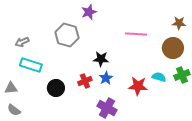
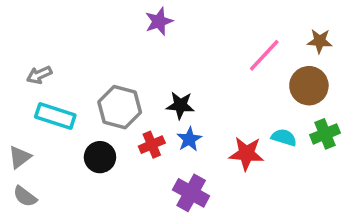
pink line: (136, 34) -> (264, 55), moved, turned -50
gray hexagon: (67, 35) -> (120, 107), moved
gray triangle: (11, 88) -> (20, 157), turned -32

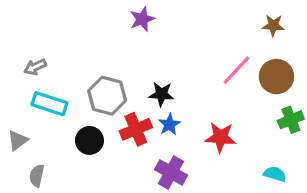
brown star: (320, 41) -> (273, 25), moved
pink line: (264, 55) -> (237, 70), moved
cyan semicircle: (284, 137) -> (275, 174), moved
red cross: (152, 145) -> (136, 129), size x1.4
gray semicircle: (25, 196) -> (37, 176), moved, turned 65

